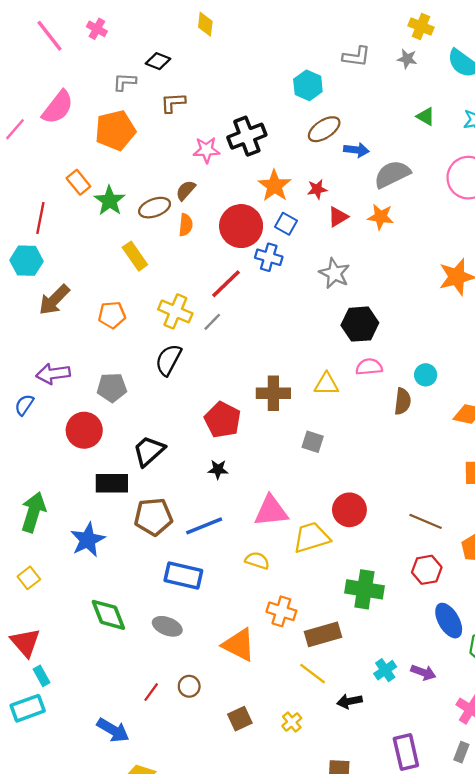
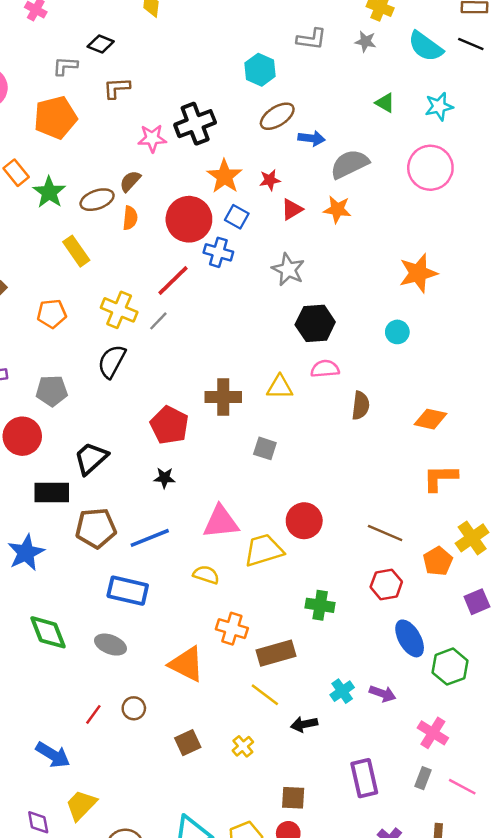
cyan circle: (426, 375) -> (397, 332), moved
green cross: (364, 589) -> (320, 605), size x0.7

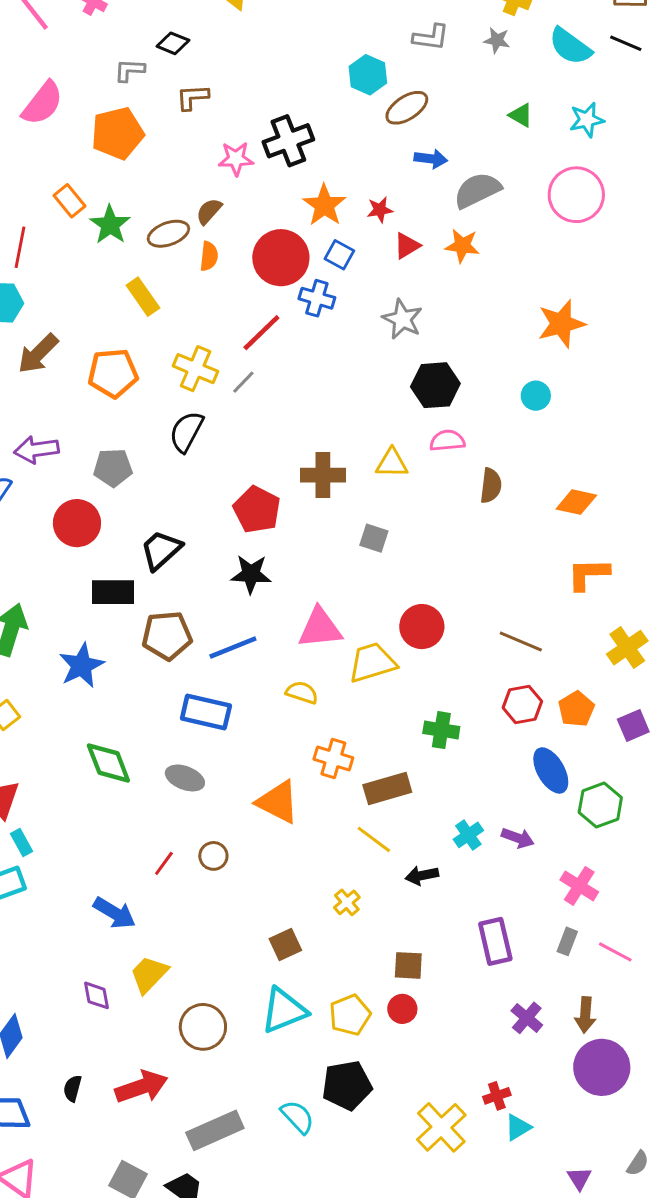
brown ellipse: (277, 116) -> (407, 108), moved
orange pentagon: (52, 314) -> (113, 373), size x1.4
black star: (164, 478) -> (251, 574), size x1.5
orange pentagon: (438, 561) -> (576, 709), moved
brown square: (188, 743) -> (285, 944), moved

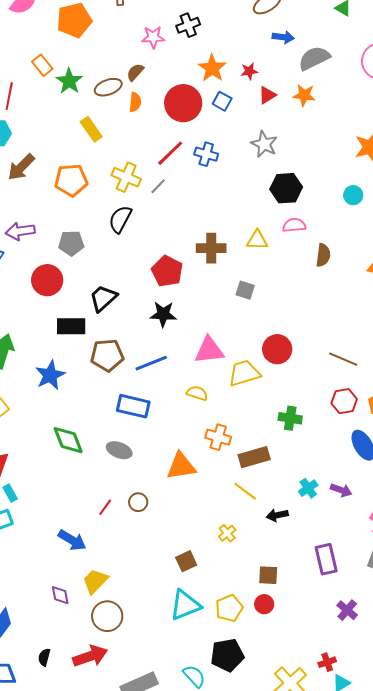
black cross: (288, 141) -> (188, 25), size x0.7
blue cross: (317, 298) -> (206, 154), moved
orange triangle: (278, 802) -> (181, 466), turned -36
brown circle: (203, 1027) -> (107, 616), moved

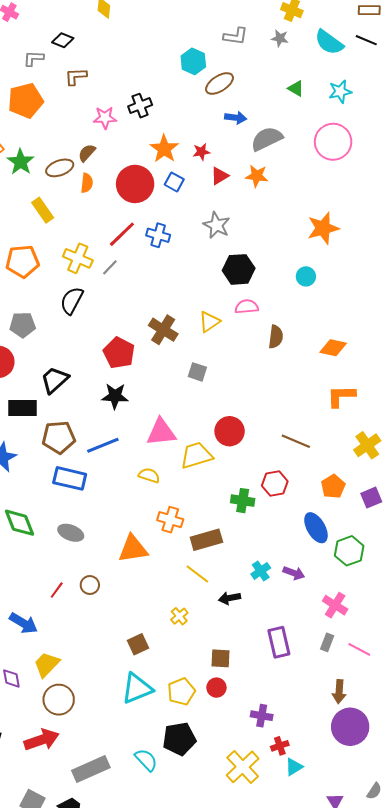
yellow triangle: (257, 240) -> (209, 322), turned -35
brown cross: (211, 248) -> (163, 330), turned 32
red hexagon: (344, 401) -> (275, 483), moved
blue rectangle: (133, 406) -> (70, 478), moved
purple cross: (347, 610) -> (262, 716), moved, turned -30

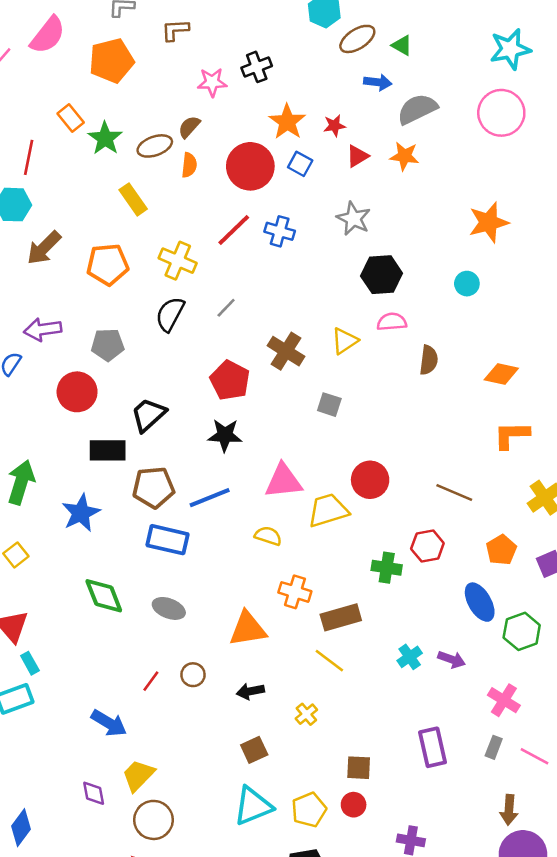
green triangle: (296, 88) -> (402, 45), moved
cyan star: (340, 92) -> (510, 49), size x1.4
gray line: (110, 267) -> (226, 308), moved
black arrow: (230, 598) -> (250, 691), moved

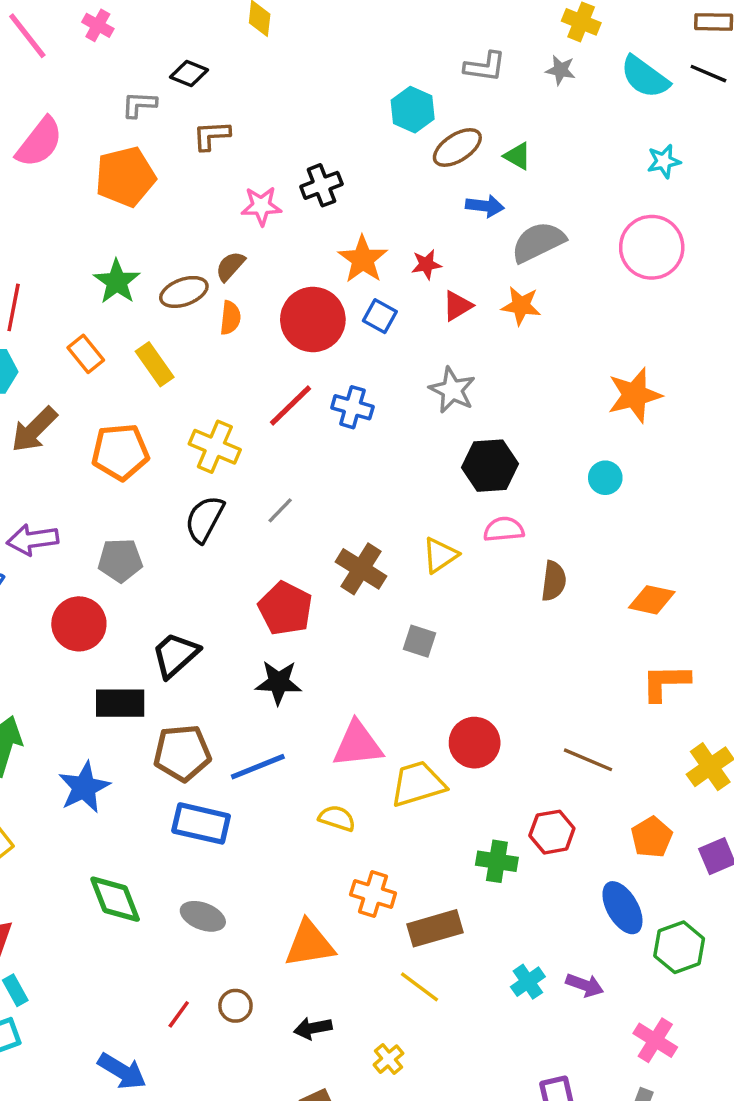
cyan star: (510, 49) -> (664, 161), size x0.6
orange rectangle: (71, 118) -> (86, 354), moved

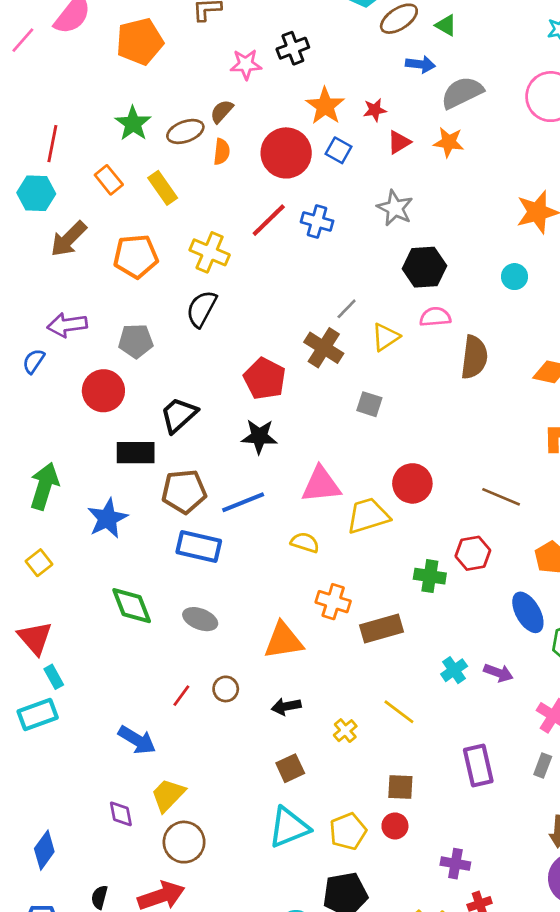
gray line: (280, 510) -> (347, 309), moved
brown semicircle: (554, 581) -> (474, 357), size x1.4
yellow line: (420, 987) -> (399, 712), moved

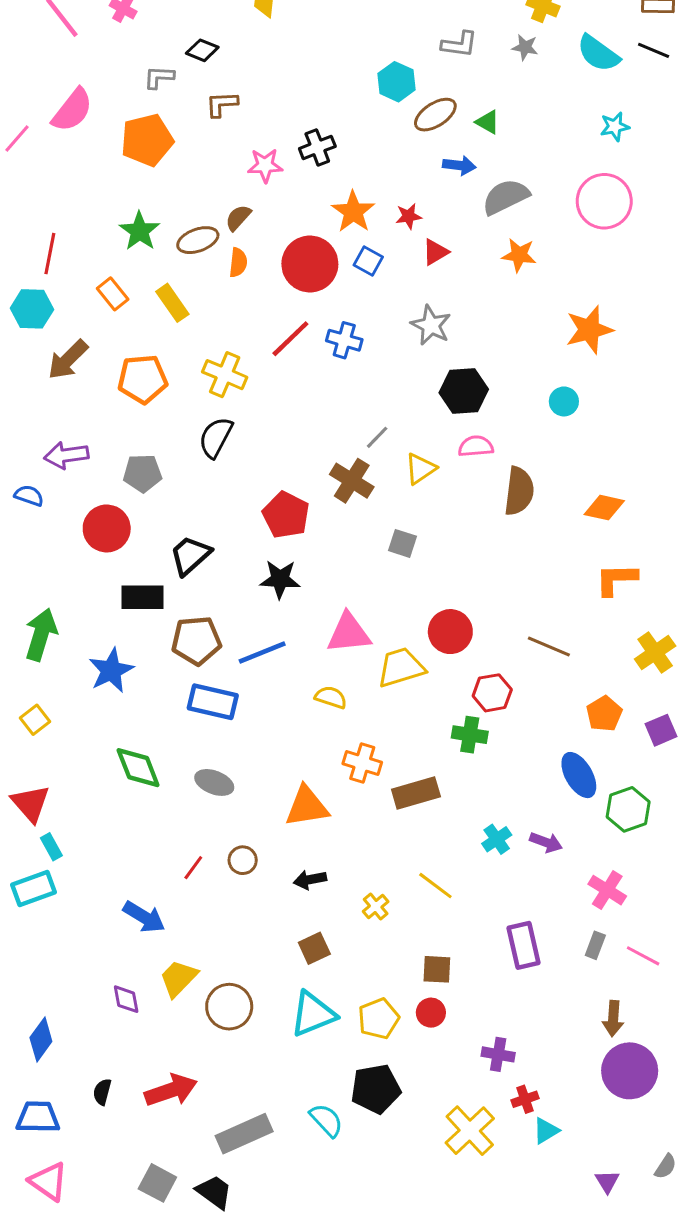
orange star: (449, 142) -> (519, 255), moved
blue semicircle: (34, 361) -> (29, 496), turned 75
red hexagon: (473, 553) -> (492, 693), moved
brown circle: (184, 842) -> (229, 1007), moved

